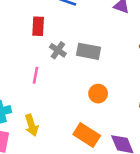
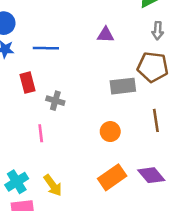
gray rectangle: (89, 51) -> (123, 86), moved
orange rectangle: (87, 135) -> (112, 177), turned -50

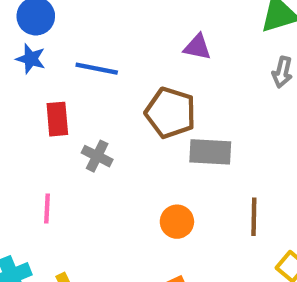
purple triangle: (106, 35) -> (197, 47), moved
brown pentagon: (153, 67) -> (171, 113), moved
pink line: (41, 133) -> (47, 208), moved

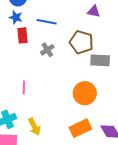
red rectangle: (57, 119) -> (22, 35), moved
gray cross: (97, 156) -> (47, 50), moved, turned 32
orange circle: (177, 222) -> (85, 93), size x1.5

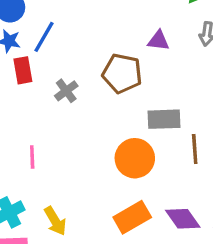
purple triangle: (94, 11) -> (159, 41), moved
blue line: (47, 22) -> (44, 37), moved, turned -66
gray rectangle: (100, 60) -> (164, 119), moved

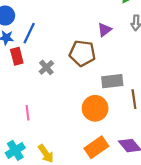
purple triangle: (159, 41) -> (105, 30), turned -40

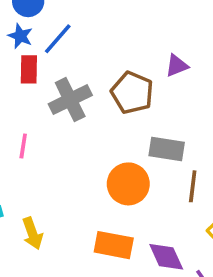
gray cross: (46, 67) -> (70, 100), size x1.6
pink line: (28, 113) -> (23, 146), moved
orange rectangle: (96, 147) -> (114, 245), turned 30

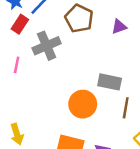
red rectangle: (29, 69) -> (20, 24), turned 30
brown pentagon: (132, 93) -> (79, 19), moved
pink line: (23, 146) -> (17, 65), moved

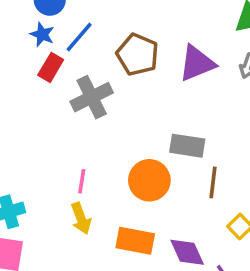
purple triangle: (119, 27) -> (197, 63), size x1.6
pink line: (17, 65) -> (82, 181), moved
yellow arrow: (17, 134) -> (81, 218), moved

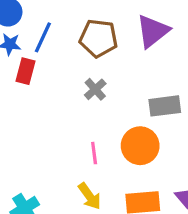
gray cross: (92, 97) -> (95, 89), moved, size x0.6
pink line: (82, 181) -> (94, 153), moved

